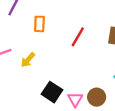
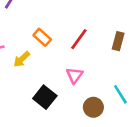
orange rectangle: (39, 24) -> (42, 37), moved, turned -56
pink triangle: (75, 99) -> (75, 75), moved

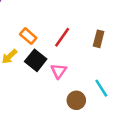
black square: (45, 97) -> (36, 60), moved

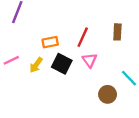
orange rectangle: (28, 36) -> (50, 42), turned -42
pink triangle: (59, 71) -> (90, 60), moved

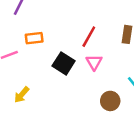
orange rectangle: (50, 42) -> (34, 38), moved
yellow arrow: (36, 65) -> (22, 95), moved

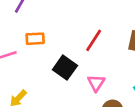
pink triangle: (94, 62) -> (96, 83), moved

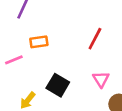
black square: (65, 68) -> (58, 85), moved

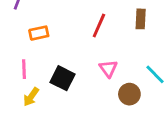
pink line: (14, 60) -> (24, 69), moved, turned -66

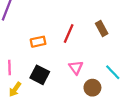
brown rectangle: (141, 19) -> (102, 29), turned -32
orange rectangle: (39, 33) -> (38, 42), moved

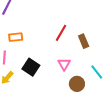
brown rectangle: (102, 29) -> (84, 41), moved
orange rectangle: (38, 42) -> (16, 37), moved

